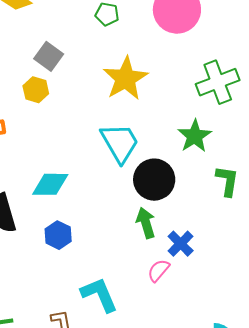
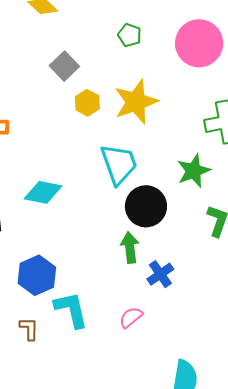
yellow hexagon: (36, 90) -> (87, 103), moved
blue hexagon: (58, 235) -> (37, 275), moved, size x1.4
pink semicircle: (159, 270) -> (131, 317), moved

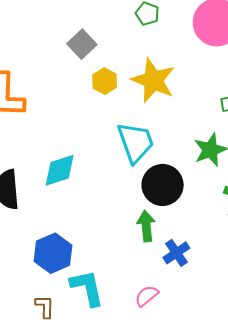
yellow star: (136, 102) -> (153, 80), turned -30
cyan diamond: (43, 192) -> (60, 170), turned -30

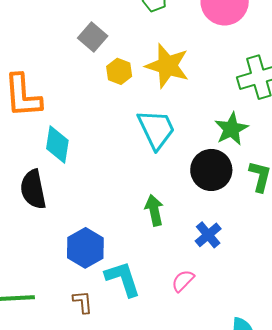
cyan diamond: (60, 170) -> (57, 144), moved, turned -57
black circle: (163, 185) -> (211, 170), moved
green arrow: (146, 226) -> (154, 210), moved

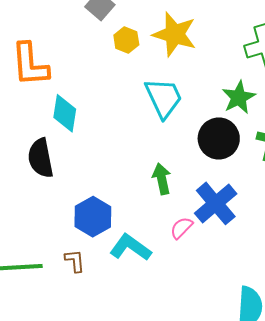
blue cross: (208, 235) -> (216, 203), size x1.6
cyan L-shape: (123, 279) -> (130, 247), turned -36
pink semicircle: (183, 281) -> (181, 228), moved
brown L-shape: (83, 302) -> (75, 261), moved

